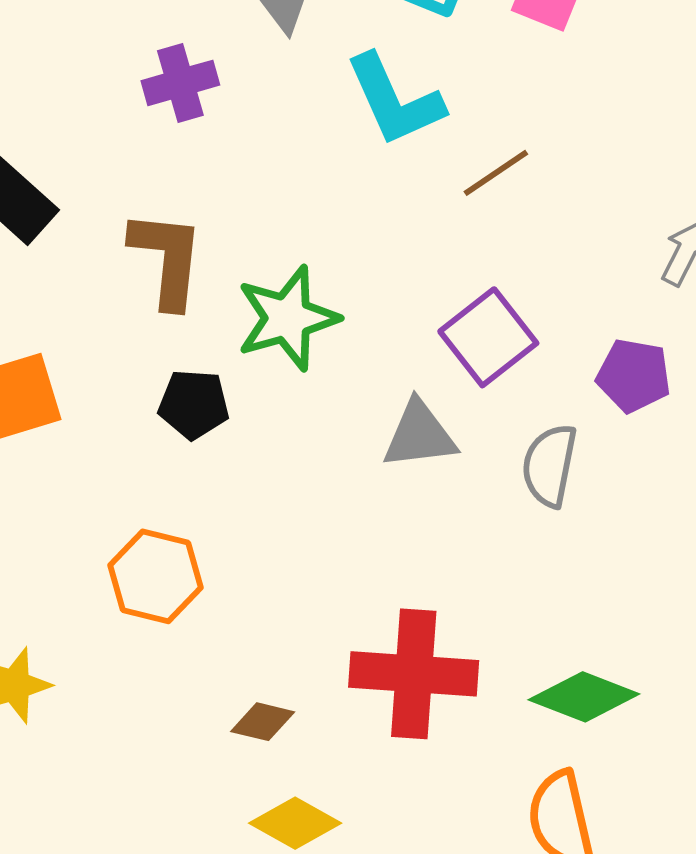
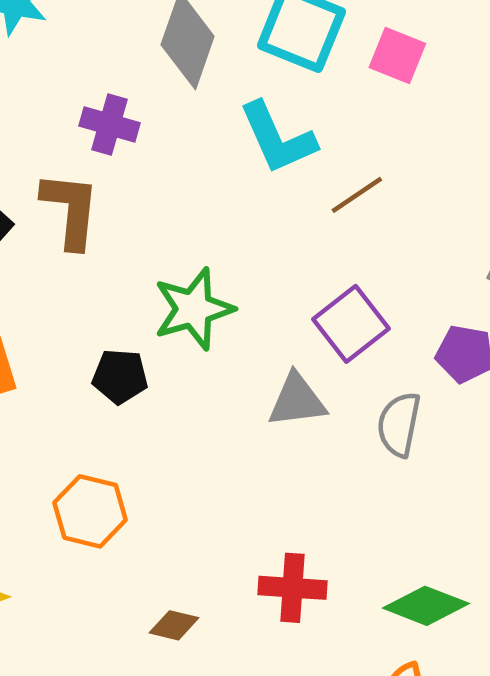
purple cross: (180, 83) -> (110, 124), turned 32
brown L-shape: (167, 259) -> (71, 210), moved
red cross: (414, 674) -> (292, 588), size x0.7

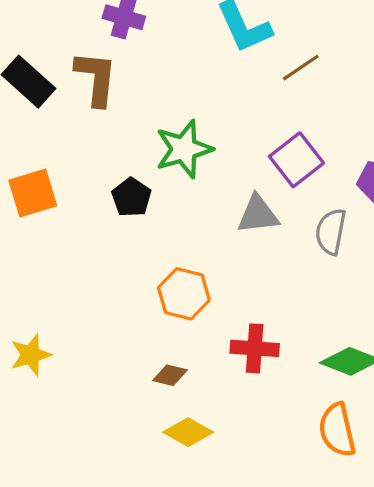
black pentagon: (120, 376) -> (131, 197), turned 30
orange hexagon: (90, 511) -> (184, 294), moved

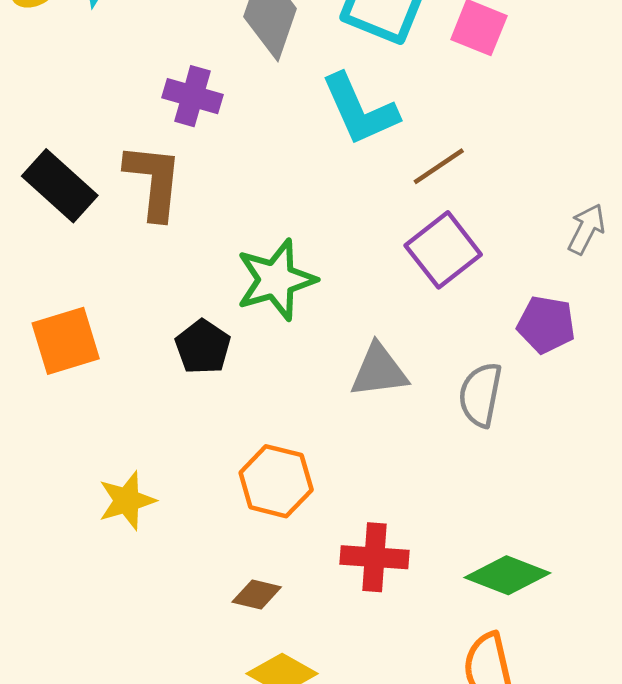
purple square: (296, 160) -> (443, 250), moved
yellow star: (31, 355) -> (127, 501), moved

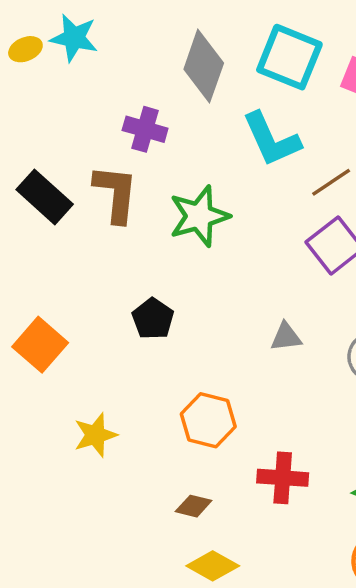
green star: (276, 280) -> (199, 216), moved
orange square: (66, 341) -> (40, 345), moved, turned -32
gray triangle: (379, 371) -> (286, 337), size x0.7

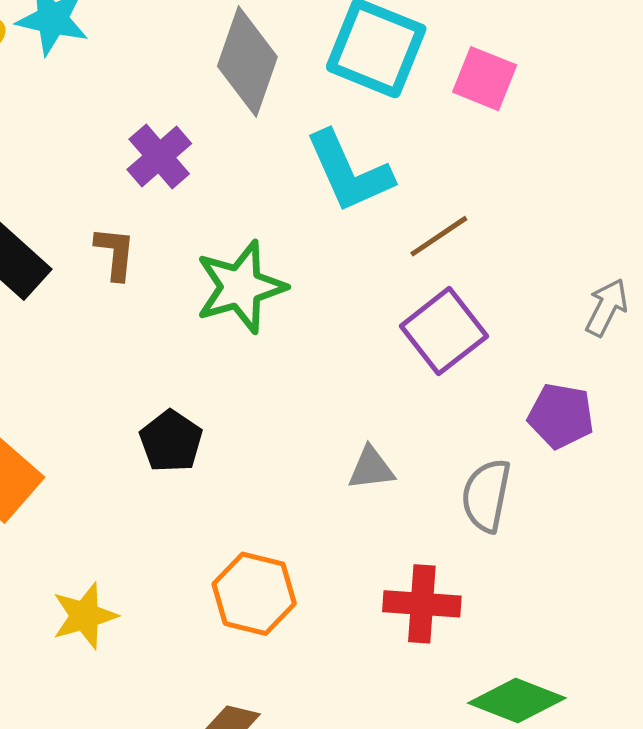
purple cross: (145, 129) -> (159, 156), turned 33
brown L-shape: (116, 194) -> (115, 253), size x0.6
red cross: (283, 478) -> (422, 604), moved

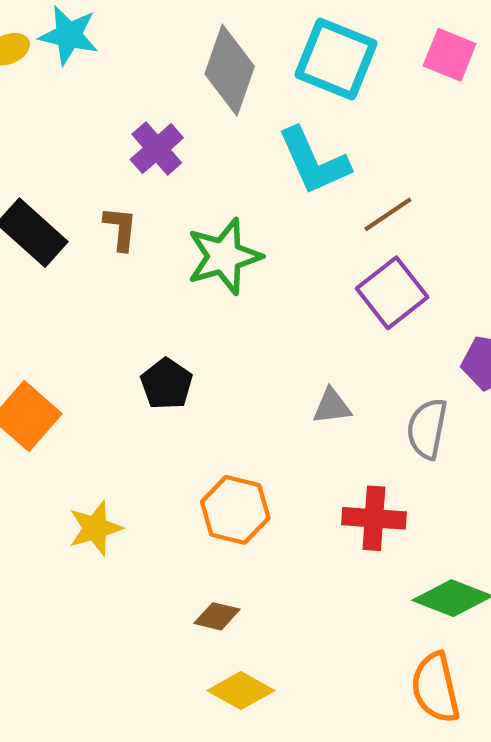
pink square: (485, 79) -> (450, 55), moved

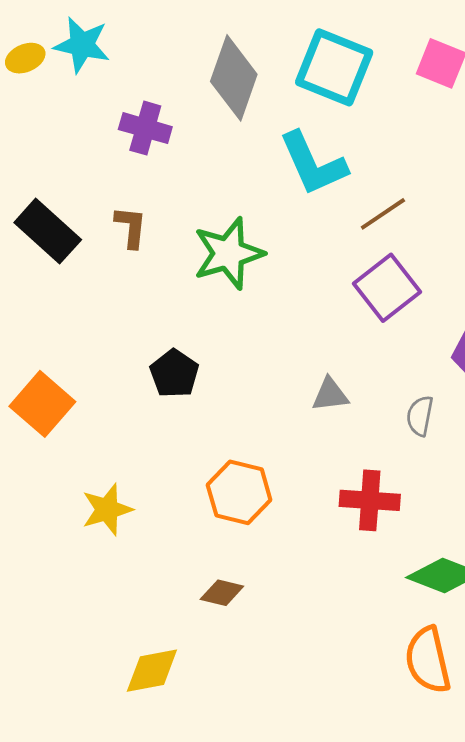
purple cross: (157, 149) -> (145, 128), moved, turned -33
gray semicircle: (427, 429) -> (420, 416), size x0.7
yellow diamond: (241, 691) -> (152, 671), moved, turned -40

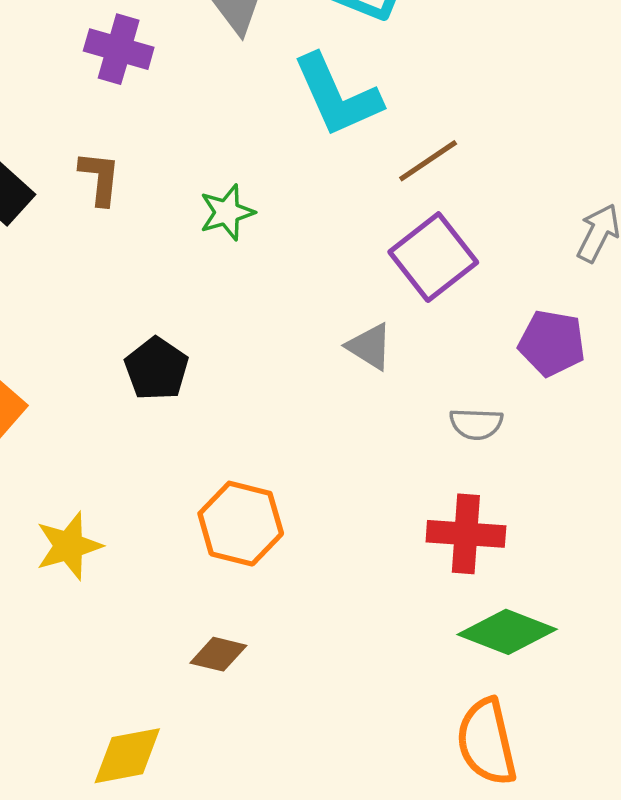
green star: (229, 253) -> (227, 212), size x0.6
gray triangle: (330, 395) -> (370, 347), moved, turned 39
gray semicircle: (420, 416) -> (476, 424), turned -99
red cross: (370, 500) -> (466, 534), moved

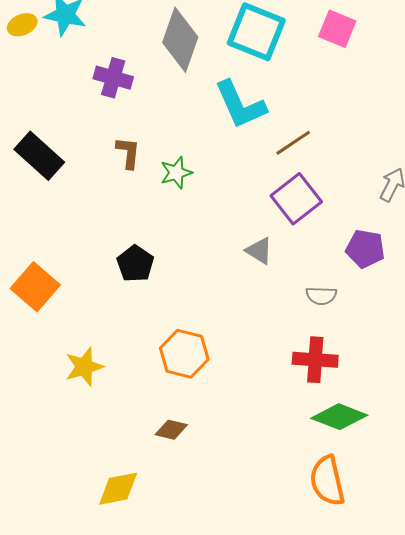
brown L-shape: (100, 178) -> (128, 153), moved

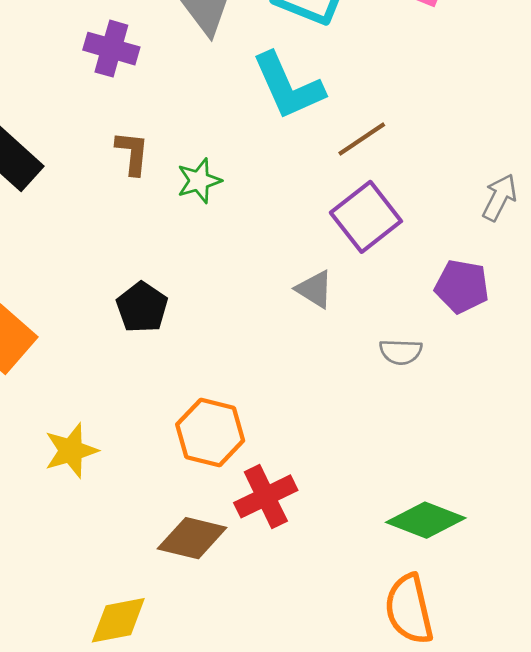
red cross: (315, 360) -> (266, 496), moved, turned -30
brown diamond: (171, 430) -> (192, 538), size x1.5

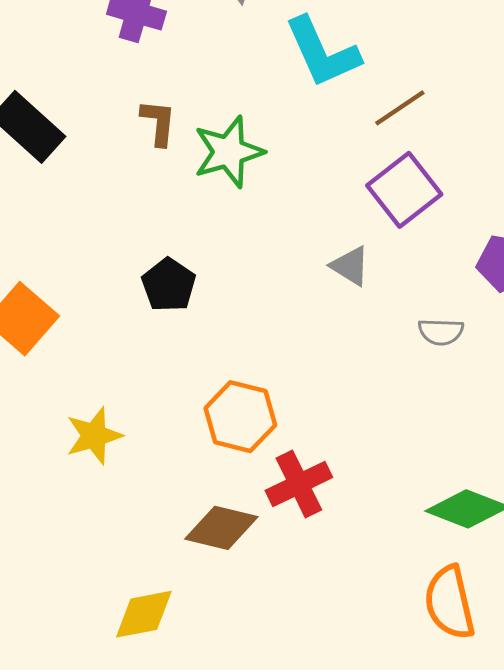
green star: (199, 181) -> (229, 152), size x1.5

